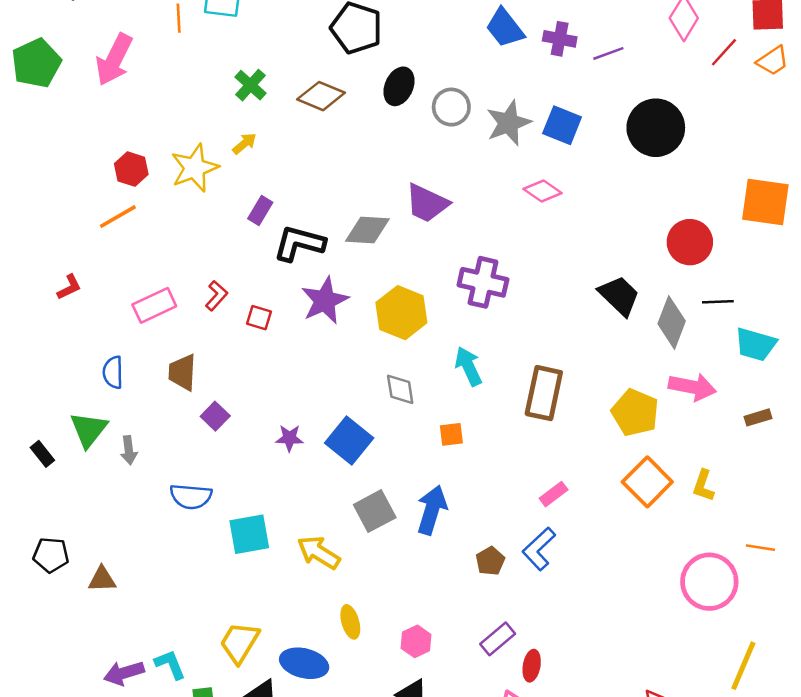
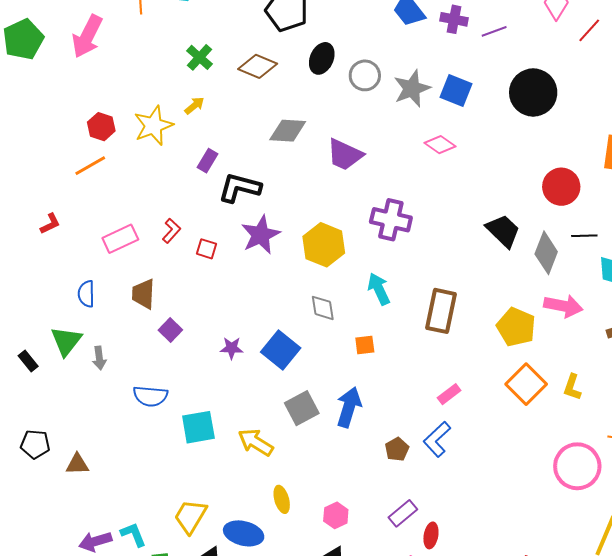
gray diamond: (367, 230) -> (288, 131), moved

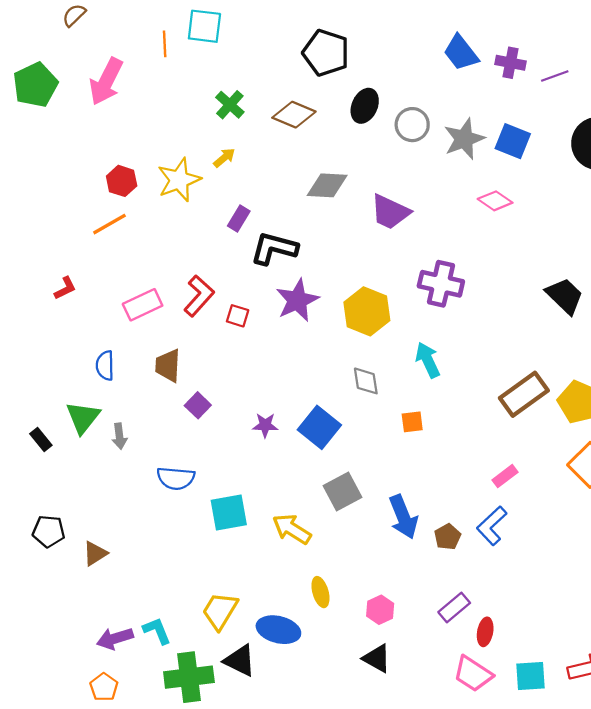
red L-shape: (171, 231) -> (199, 296), size x1.5
brown rectangle: (441, 311) -> (524, 394), moved, turned 42
blue arrow: (349, 407) -> (403, 517), moved, turned 141
brown triangle: (77, 464) -> (95, 553), turned -30

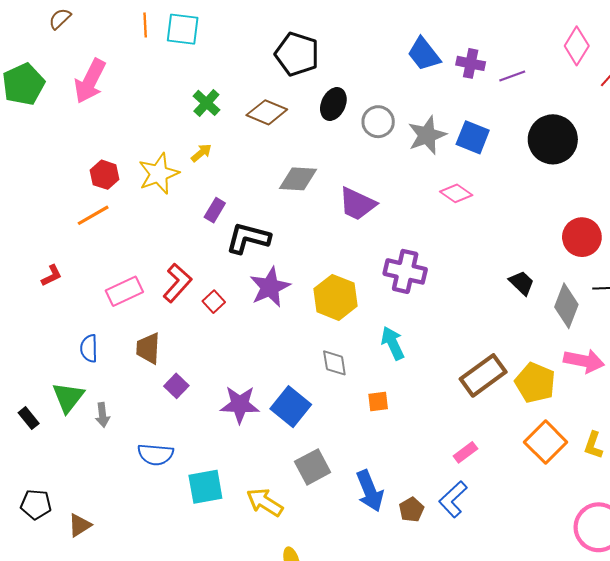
orange line: (165, 44) -> (145, 25), moved
black trapezoid: (565, 296) -> (522, 283), size x0.7
red square: (238, 316) -> (214, 302), turned 30
purple star: (265, 425) -> (240, 405), size x1.6

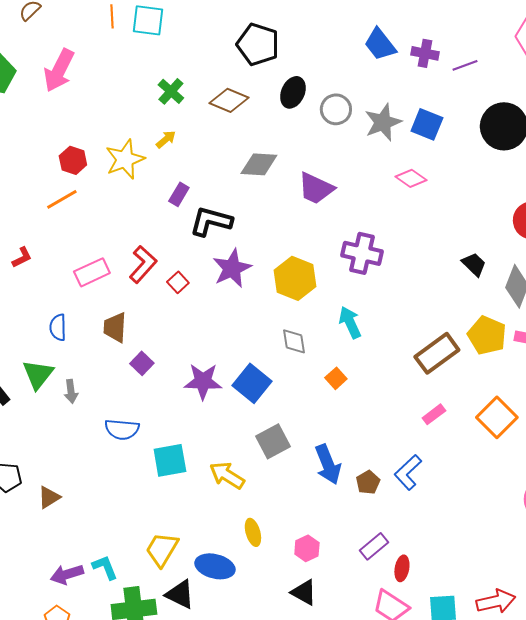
yellow pentagon: (535, 383) -> (487, 335), moved
orange square: (378, 401) -> (336, 378), turned -35
pink rectangle: (465, 452) -> (434, 414), moved

